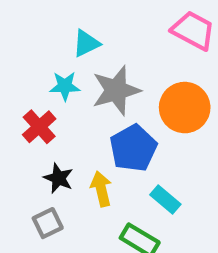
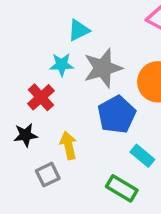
black star: (58, 178) -> (25, 135), moved, turned -30
yellow arrow: (101, 189) -> (68, 145), moved

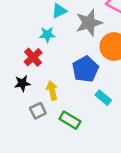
gray star: (103, 68) -> (89, 23), moved
green rectangle: (122, 188) -> (70, 120), moved

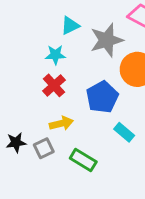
red cross: (33, 57) -> (54, 85), moved
black star: (22, 83) -> (16, 142), moved
yellow arrow: (52, 90) -> (61, 123), turned 90

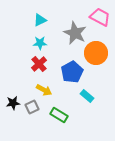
cyan triangle: (70, 26) -> (40, 20), moved
gray star: (107, 40) -> (75, 33), turned -30
yellow arrow: (61, 123) -> (44, 90), turned 42

